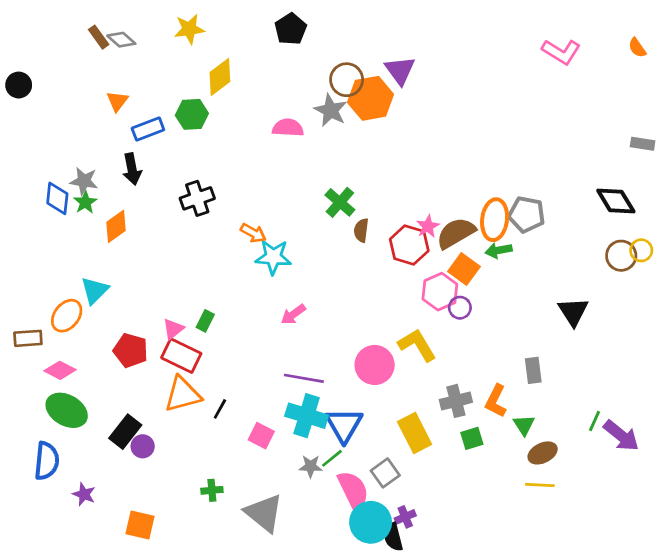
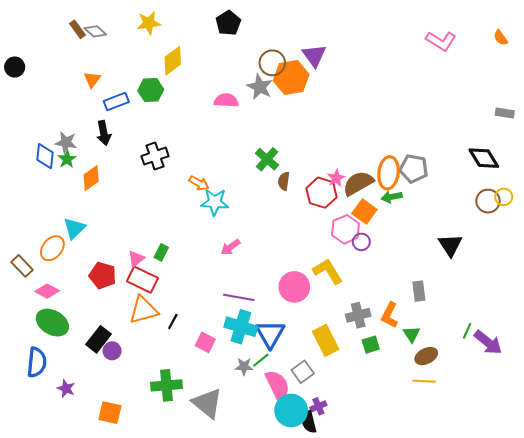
brown rectangle: (28, 338) -> (22, 266), turned 50
green cross: (212, 490) -> (167, 385), size x1.8

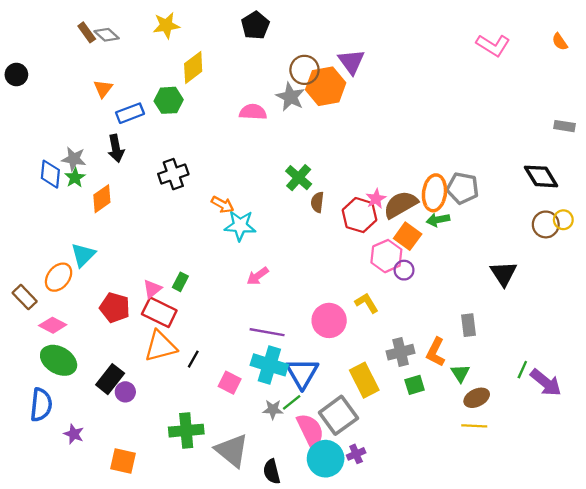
yellow L-shape: (328, 271) -> (367, 303), size x0.7
gray square: (303, 372) -> (338, 415), size x1.5
black semicircle: (309, 422) -> (272, 472), moved

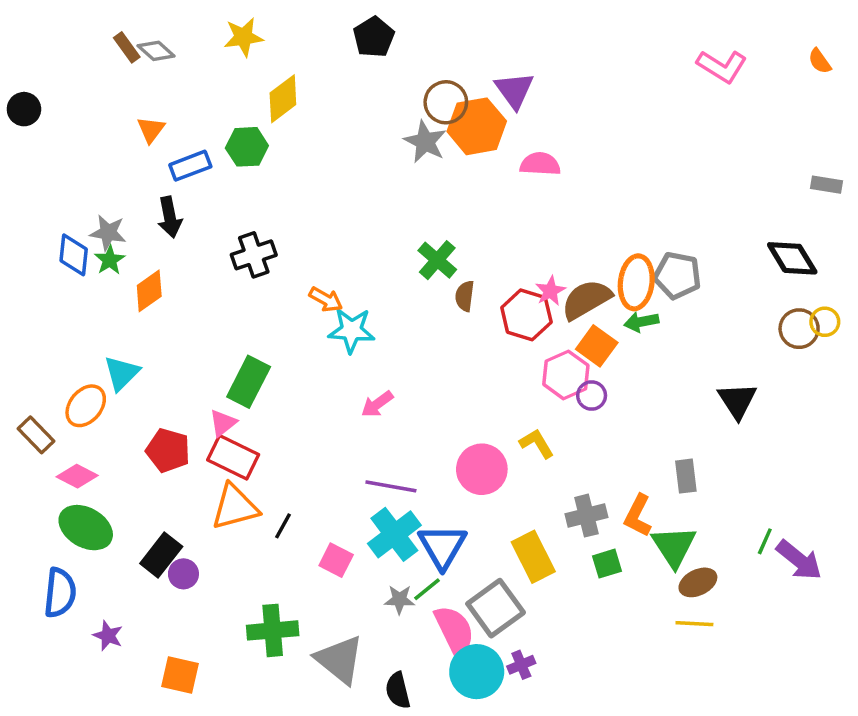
pink semicircle: (253, 112) -> (540, 164), moved
green rectangle: (180, 282) -> (249, 382), moved, size x1.8
cyan cross: (269, 365) -> (394, 534), turned 36
green triangle: (460, 373) -> (674, 546), size x1.6

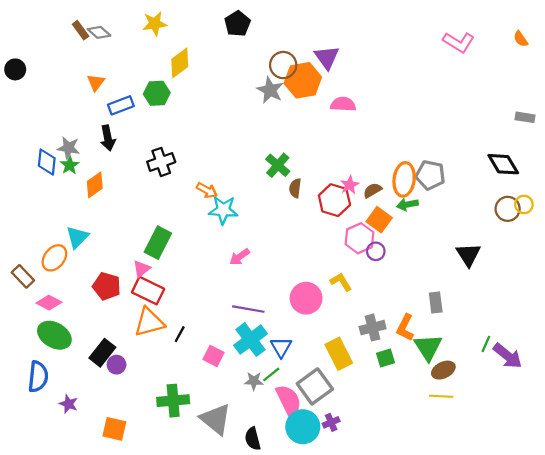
brown semicircle: (586, 299) -> (373, 190), size x0.6
blue triangle: (442, 546) -> (281, 347), size x0.7

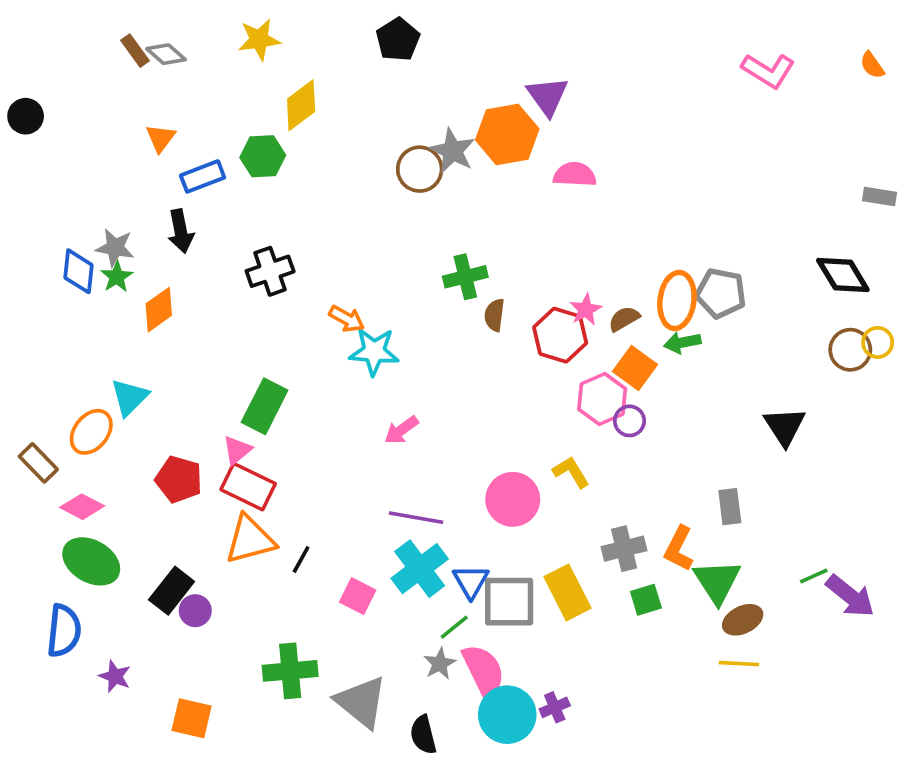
brown circle: (283, 65) -> (420, 169), moved
green cross: (278, 165) -> (465, 277), turned 35
green line: (486, 344) -> (814, 576), turned 42
gray star: (254, 381) -> (440, 664), moved, turned -30
gray square: (315, 386) -> (509, 602), moved, turned 36

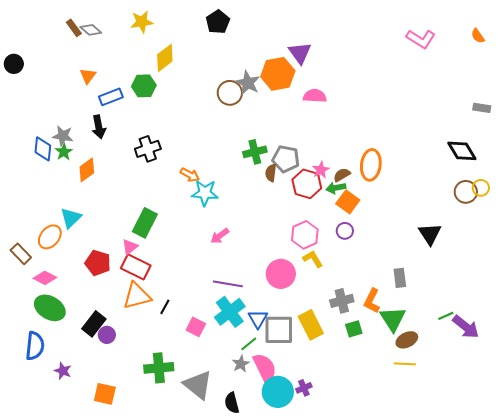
gray pentagon: (721, 293) -> (286, 159), moved
green arrow: (682, 342) -> (336, 188), moved
pink hexagon: (602, 399) -> (305, 235), moved

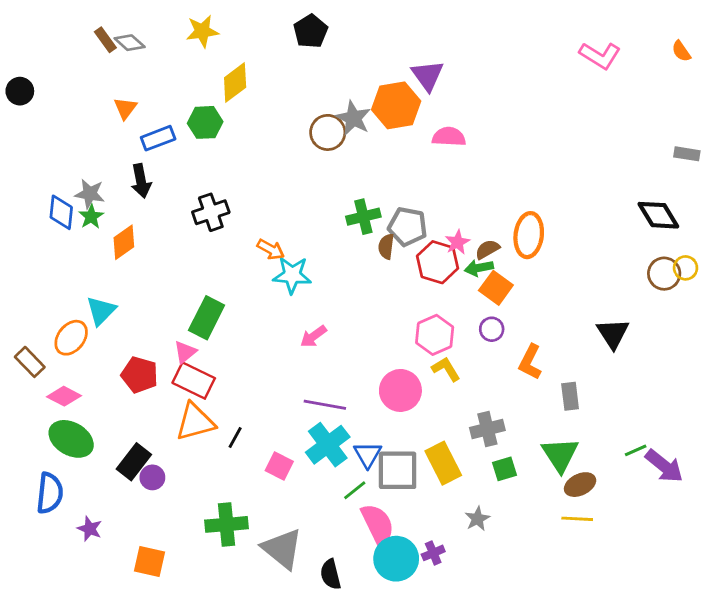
orange L-shape: (372, 301) -> (530, 362), moved
gray star: (241, 364) -> (477, 519), moved

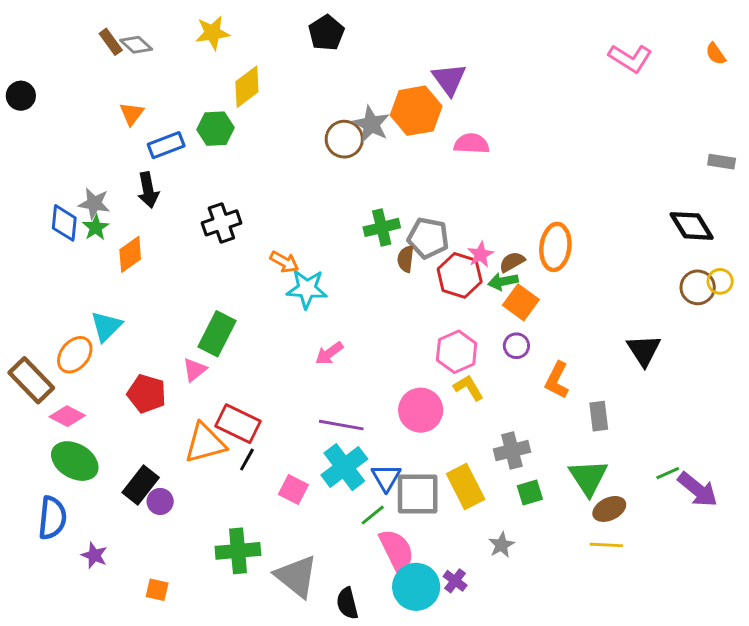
brown rectangle: (30, 362) -> (31, 380), size x1.4
red rectangle: (194, 380) -> (238, 424), moved
purple cross: (433, 553) -> (455, 581), turned -30
orange square: (150, 562) -> (157, 590), size x0.7

